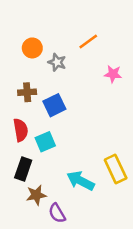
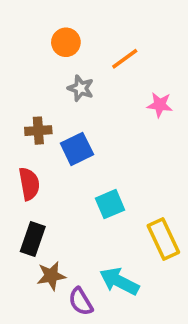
orange circle: (32, 48) -> (66, 42), moved
cyan square: (45, 142) -> (110, 204), moved
cyan arrow: (80, 181) -> (119, 281), moved

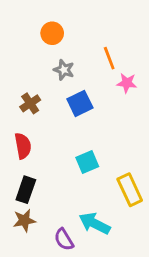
orange line: (125, 59) -> (109, 58), moved, turned -75
brown cross: (38, 131) -> (30, 103), turned -30
blue square: (77, 149) -> (80, 103), moved
brown star: (51, 276) -> (24, 220), moved

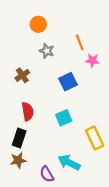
blue square: (80, 103) -> (68, 82), moved
red semicircle: (23, 146) -> (28, 111), moved

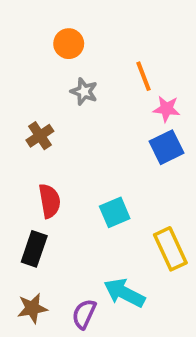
blue square: (68, 82) -> (167, 147), moved
brown star: (18, 160) -> (32, 308), moved
purple semicircle: (47, 174) -> (84, 314), turned 56

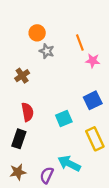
orange circle: (69, 44) -> (37, 33), moved
blue square: (167, 147) -> (93, 100), moved

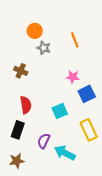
pink star: (93, 61) -> (73, 77), moved
brown cross: (22, 76) -> (21, 71), turned -32
purple semicircle: (47, 175) -> (44, 141), moved

